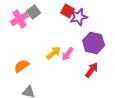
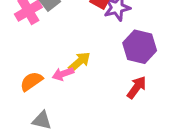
pink arrow: (68, 54) -> (63, 74), moved, turned 32

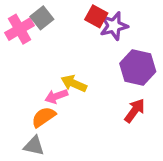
yellow arrow: (79, 62) -> (74, 83), turned -115
orange semicircle: (31, 81) -> (44, 117), moved

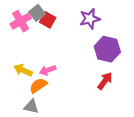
red square: (96, 16) -> (48, 20), moved
yellow arrow: (74, 83) -> (23, 70), moved

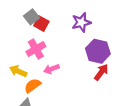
pink cross: (21, 21) -> (36, 49), moved
pink arrow: (48, 70) -> (51, 69), moved
red arrow: (105, 81) -> (101, 72), moved

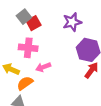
red square: (41, 24) -> (34, 23), turned 32
pink cross: (36, 49) -> (28, 48), turned 36

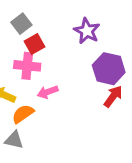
purple star: (72, 22) -> (87, 31), turned -30
red square: (34, 23) -> (34, 44), moved

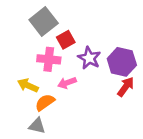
gray square: (21, 24) -> (44, 21), size x1.5
purple star: (87, 31) -> (89, 58), moved
red square: (34, 44) -> (66, 40), moved

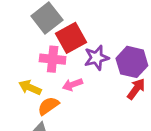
red square: (66, 40) -> (71, 38), size x1.5
purple star: (89, 58) -> (97, 58), turned 30

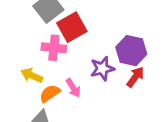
purple star: (97, 58) -> (102, 69), moved
pink arrow: (72, 85) -> (73, 88), moved, turned -102

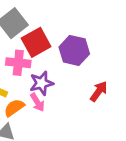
purple hexagon: (131, 51) -> (74, 50), moved
purple star: (102, 69) -> (41, 83), moved

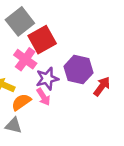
purple hexagon: (74, 50) -> (78, 70), moved
pink cross: (18, 63) -> (25, 59), turned 30

